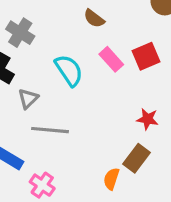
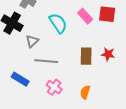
red square: (146, 56) -> (107, 14), turned 30
brown rectangle: (137, 158) -> (86, 56), moved, turned -36
pink cross: (42, 185) -> (54, 87), moved

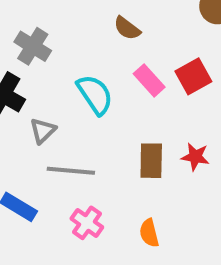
red square: (107, 14) -> (193, 76), turned -36
orange semicircle: (85, 92) -> (149, 233), turned -32

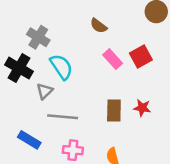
cyan semicircle: (95, 94) -> (61, 67), moved
pink cross: (87, 223) -> (73, 150), turned -30

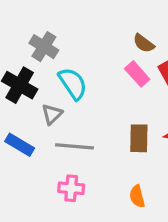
brown semicircle: (99, 26) -> (144, 43), moved
blue rectangle: (29, 140) -> (20, 145), moved
pink cross: (73, 150) -> (71, 188), moved

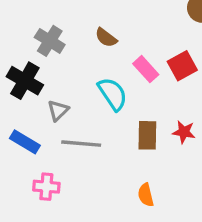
brown semicircle: (144, 43) -> (106, 38), moved
cyan semicircle: (73, 84) -> (113, 94), moved
pink cross: (71, 188) -> (46, 187), moved

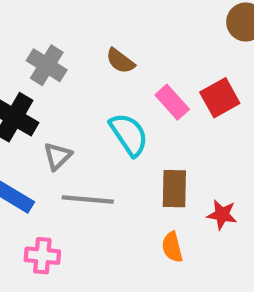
red star: (184, 132) -> (222, 215), moved
orange semicircle: (146, 195) -> (172, 247), moved

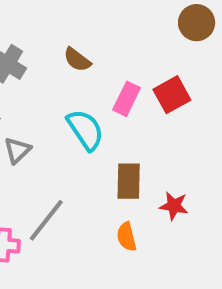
pink rectangle: (172, 102) -> (127, 99), turned 68
gray line: (88, 199) -> (46, 220), moved, turned -57

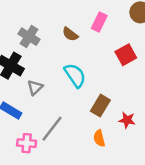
pink rectangle: (127, 99) -> (99, 22), moved
brown rectangle: (129, 181) -> (100, 106), turned 30

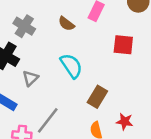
red square: (126, 55) -> (123, 45), turned 35
red star: (127, 120) -> (125, 122), moved

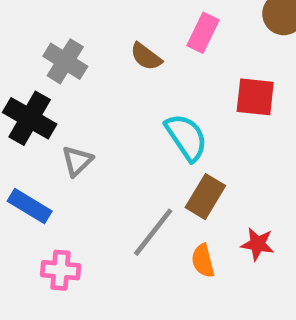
cyan semicircle: (71, 66) -> (186, 137), moved
gray line: (48, 120) -> (153, 232), moved

